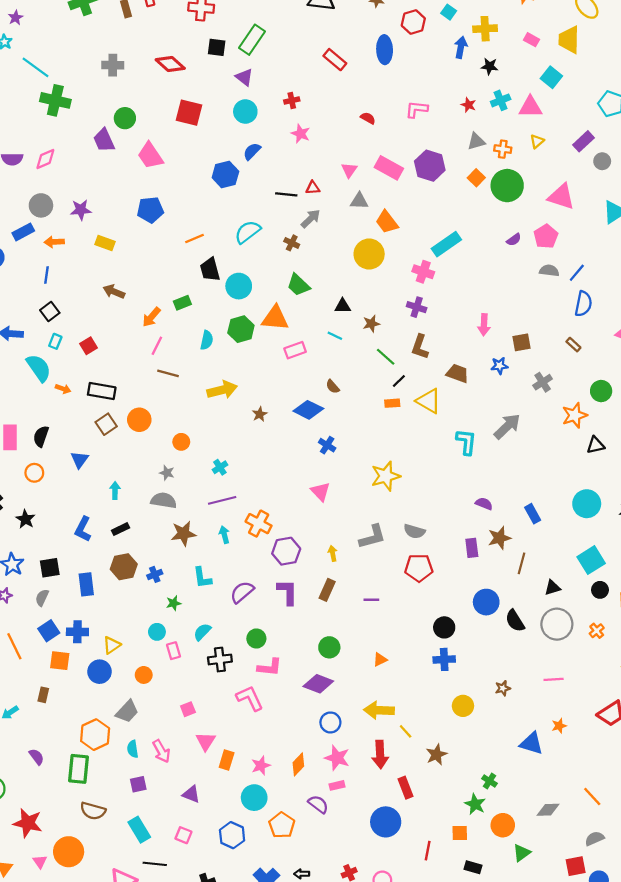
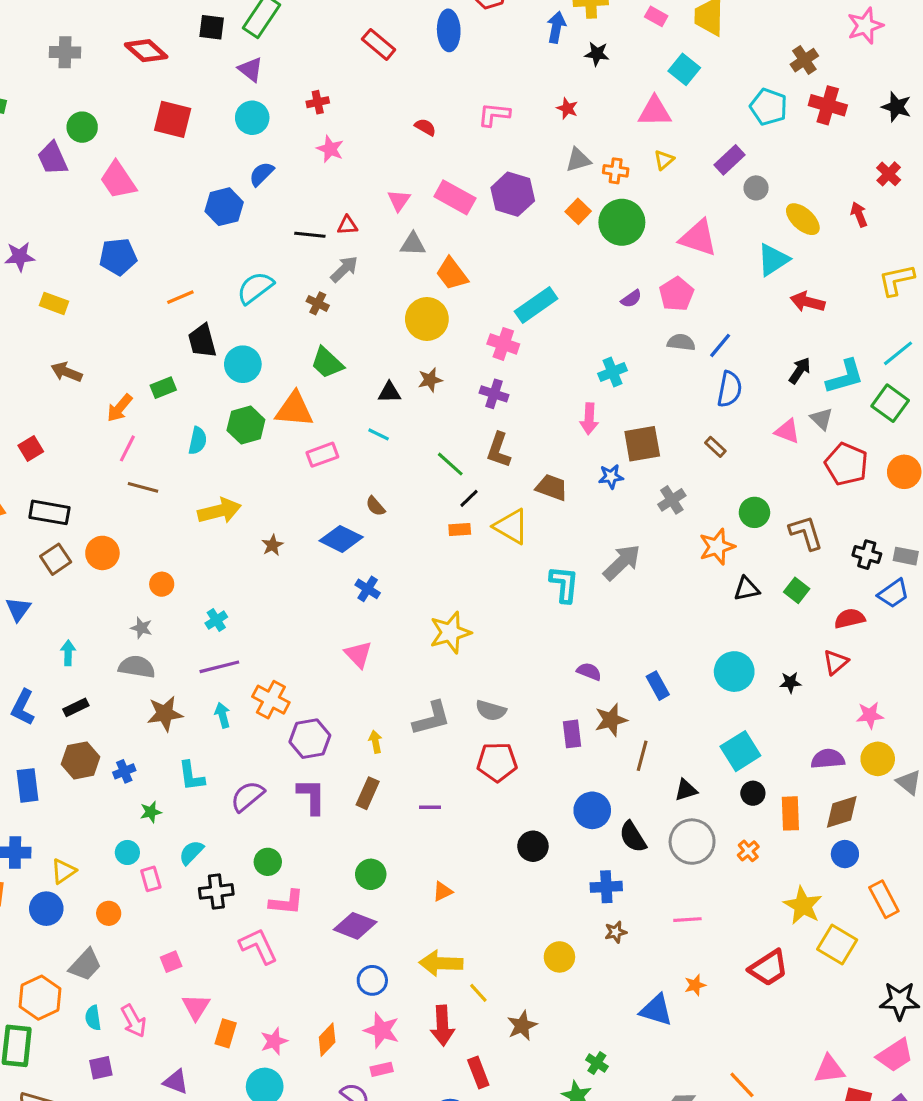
cyan cross: (501, 100) -> (613, 372), moved
brown star: (371, 324) -> (430, 380), moved
brown square: (522, 342) -> (642, 444), size x1.4
blue cross: (444, 659) -> (606, 887), moved

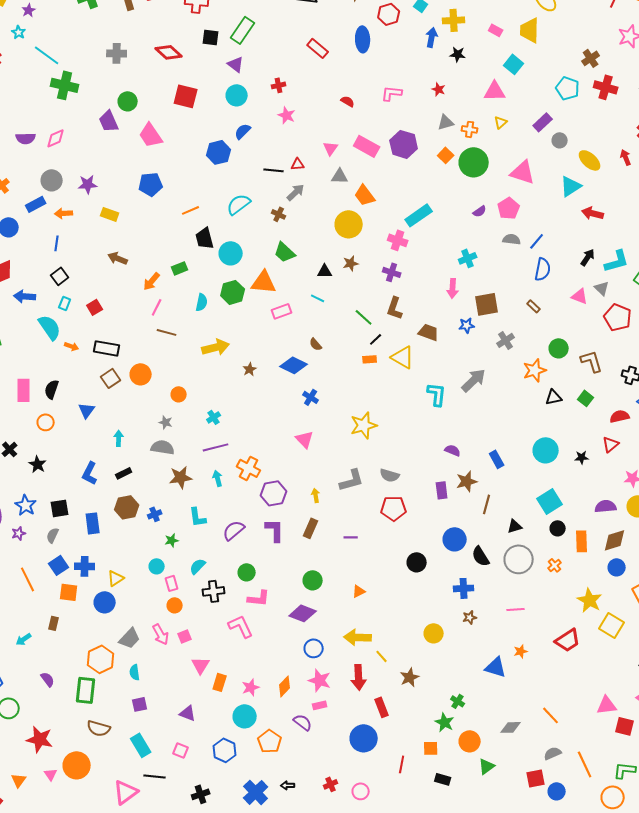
orange circle: (109, 913) -> (175, 605), moved
pink arrow: (134, 1021) -> (161, 634), moved

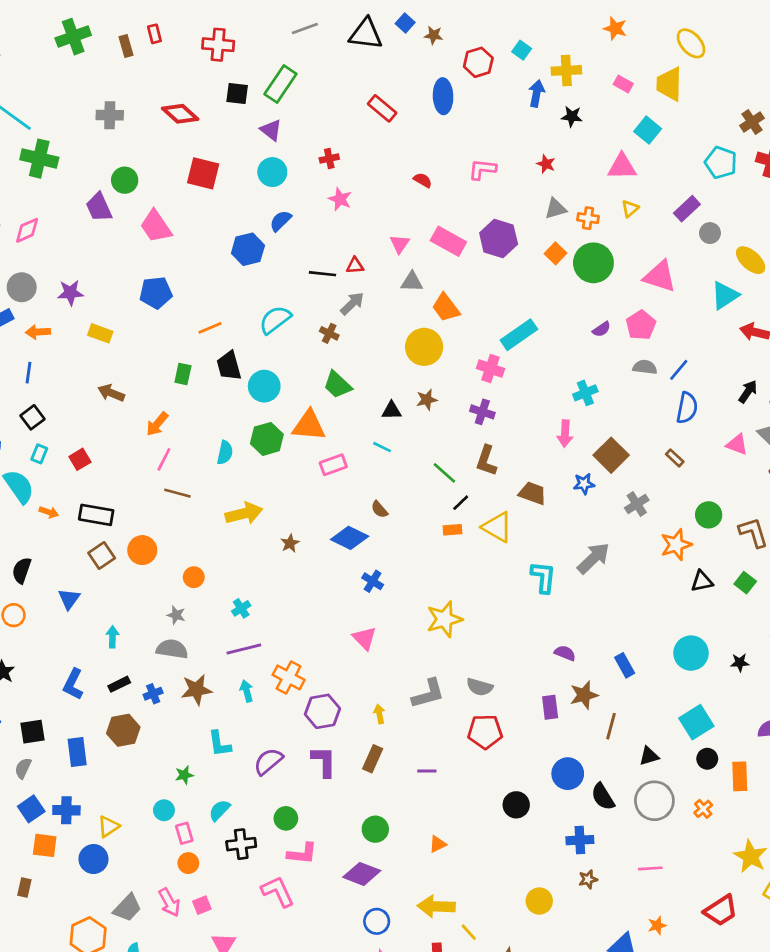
green rectangle: (180, 268) -> (183, 374), moved, turned -56
brown square: (487, 304) -> (611, 455), turned -35
blue cross: (155, 514) -> (153, 694), moved

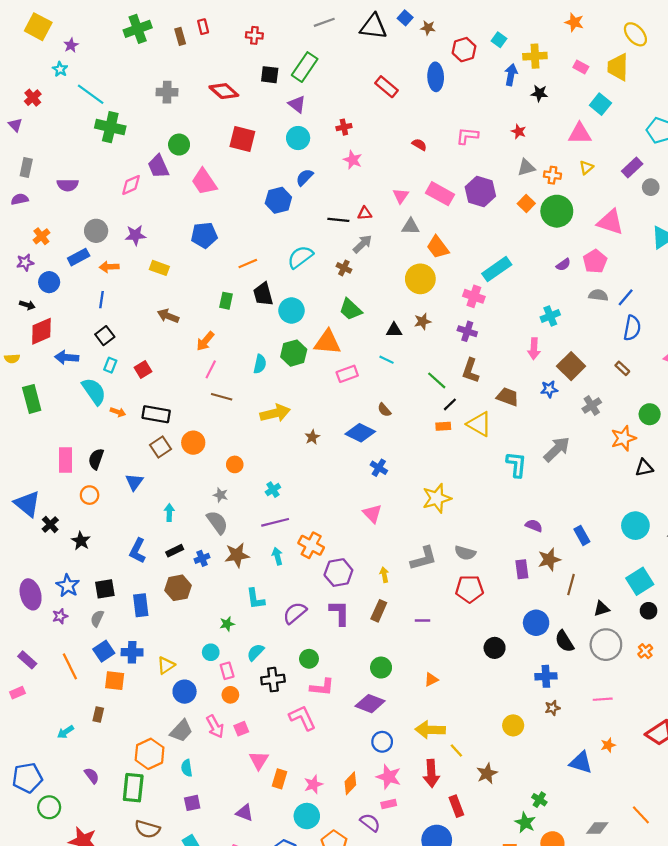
red cross: (218, 45) -> (254, 35), size x0.7
pink diamond: (27, 230) -> (131, 185), moved
gray semicircle: (172, 649) -> (217, 522), turned 45
blue circle: (93, 859) -> (185, 692), moved

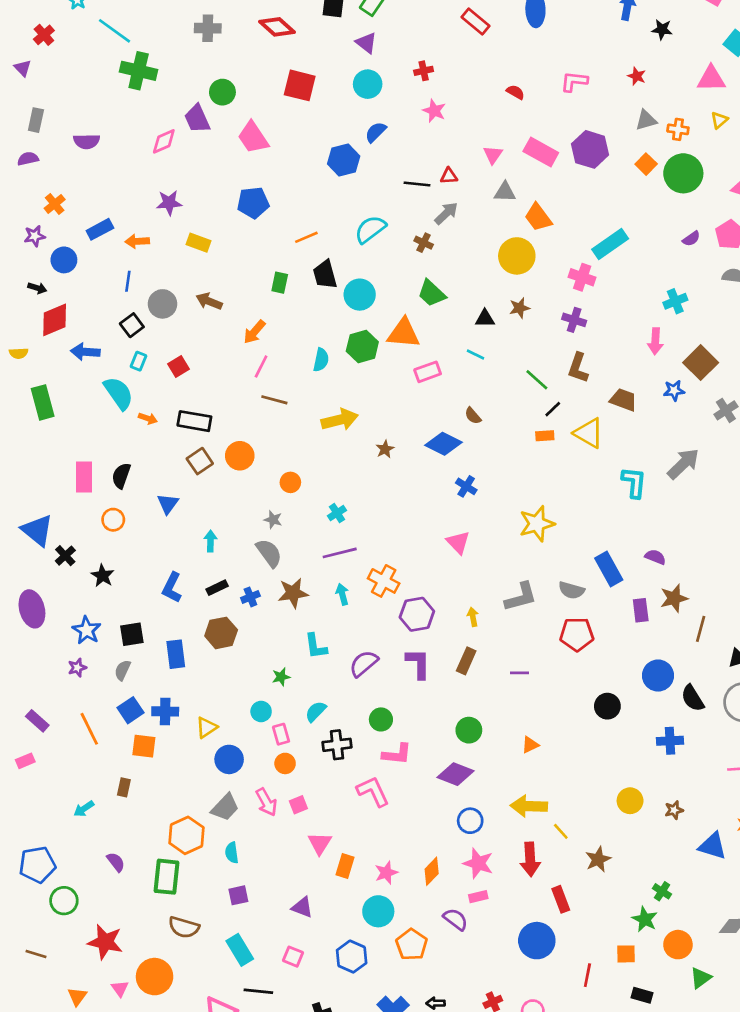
gray circle: (96, 231) -> (163, 304), moved
blue rectangle: (582, 535) -> (609, 569), moved, size x1.4
purple ellipse: (31, 594) -> (32, 609), moved
brown star: (552, 708) -> (674, 810), moved

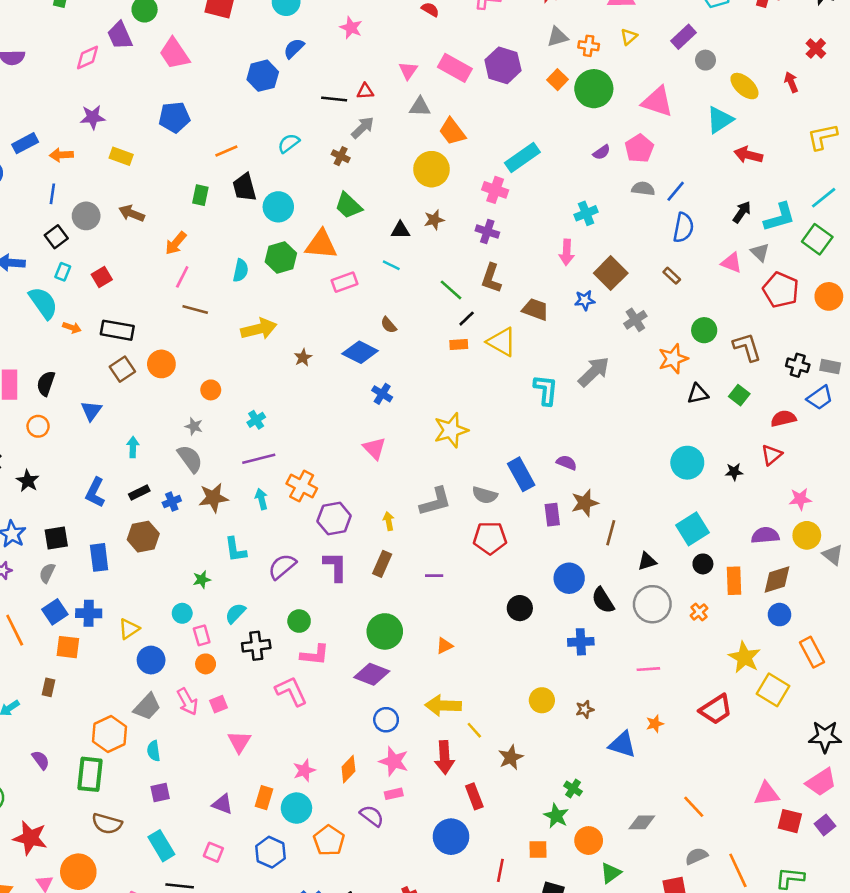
cyan semicircle: (370, 229) -> (289, 143), size x0.7
green circle: (469, 730) -> (385, 631), size x1.4
orange rectangle: (345, 866) -> (264, 798), moved

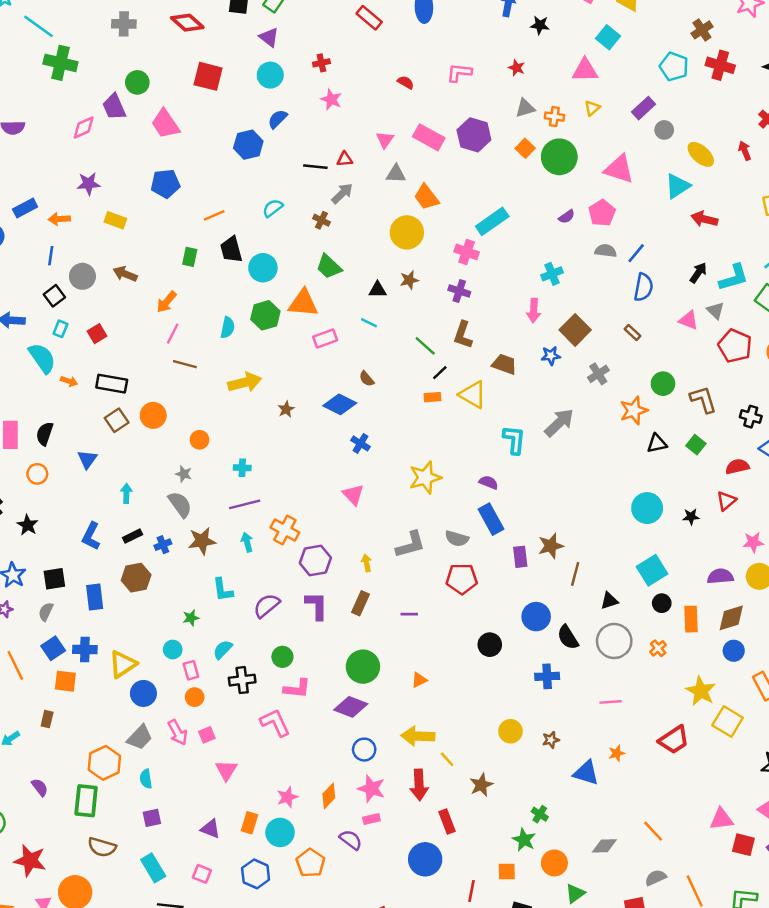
cyan cross: (256, 420) -> (242, 468), turned 35
purple semicircle: (567, 463) -> (489, 482), moved
yellow triangle: (129, 629) -> (123, 664), size x1.4

